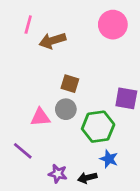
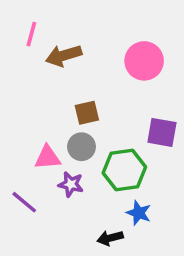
pink circle: (113, 25) -> (144, 61), moved
brown square: (70, 84) -> (87, 113), turned -30
purple star: (58, 174) -> (71, 184), moved

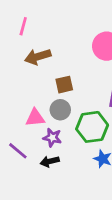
brown arrow: (64, 56) -> (38, 57), moved
black arrow: (110, 238) -> (50, 161), moved

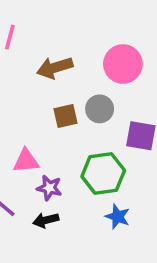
brown arrow: (38, 57) -> (55, 68), moved
gray circle: (60, 110) -> (100, 109), moved

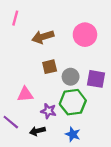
gray circle: (100, 109) -> (71, 77), moved
purple star: (49, 188) -> (48, 111), moved
blue star: (118, 217) -> (73, 134), moved

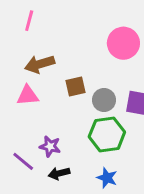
brown arrow: (43, 37) -> (40, 64), moved
pink triangle: (25, 94) -> (28, 96), moved
purple star: (48, 111) -> (50, 146), moved

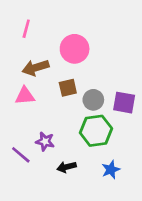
pink circle: (123, 43) -> (75, 49), moved
black arrow: (59, 173) -> (66, 167), moved
blue star: (107, 178) -> (111, 170), moved, turned 30

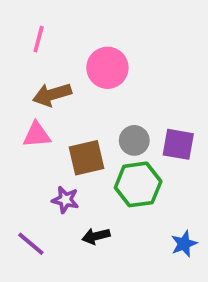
brown square: (68, 88) -> (86, 158), moved, size x1.4
purple line: (21, 155) -> (31, 244), moved
blue star: (111, 170) -> (184, 244), moved

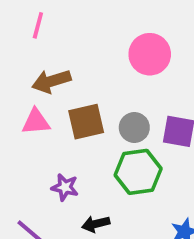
pink circle: (107, 68) -> (150, 54), moved
brown square: (86, 158) -> (86, 122), moved

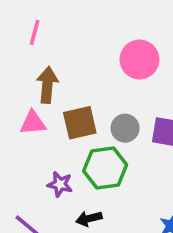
brown arrow: (51, 81) -> (47, 85), turned 112
green hexagon: (138, 172) -> (105, 168), moved

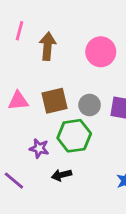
brown arrow: (47, 85) -> (48, 46), moved

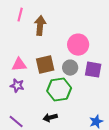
pink circle: (101, 52) -> (78, 45), moved
purple star: (39, 148) -> (17, 86), moved

